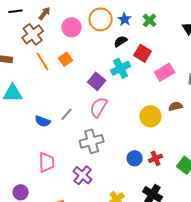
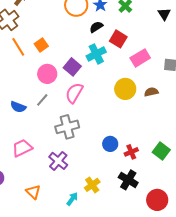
pink circle: (72, 27) -> (47, 74), moved
yellow circle: (151, 116) -> (125, 89), moved
red cross: (156, 158) -> (131, 152), moved
pink trapezoid: (47, 162) -> (22, 148), turned -115

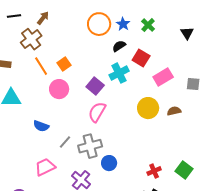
pink circle: (47, 74) -> (59, 89), moved
gray line: (42, 100) -> (65, 142), moved
blue circle: (110, 144) -> (109, 163), moved

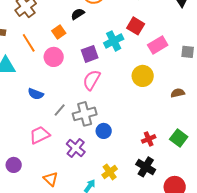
black semicircle: (119, 46) -> (78, 14), moved
orange line: (41, 66) -> (29, 43), moved
purple square: (95, 86) -> (90, 54), turned 30
brown semicircle: (174, 111) -> (178, 93), moved

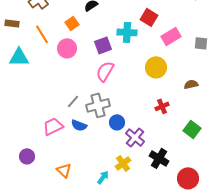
cyan cross: (114, 41) -> (127, 32), turned 30
blue semicircle: (36, 94) -> (79, 125), moved
red cross: (149, 139) -> (162, 106), moved
purple cross: (76, 148) -> (135, 137), moved

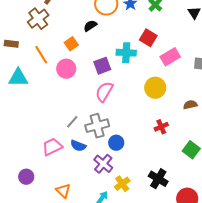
purple cross: (135, 137) -> (103, 164), moved

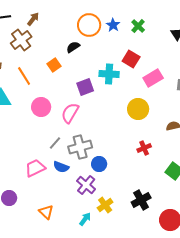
pink circle: (66, 69) -> (41, 107), moved
pink semicircle: (104, 92) -> (70, 113), moved
black cross: (158, 179) -> (141, 200), turned 30

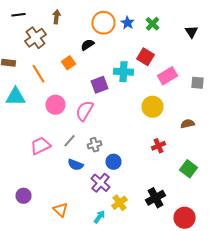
brown arrow: (33, 19) -> (56, 17), moved, turned -32
gray cross: (80, 147) -> (94, 145), size x0.6
pink trapezoid: (35, 168) -> (40, 146), moved

